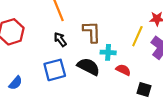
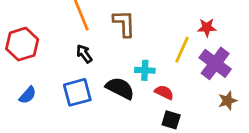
brown L-shape: (92, 32) -> (124, 23), moved
blue semicircle: (16, 83) -> (28, 95), moved
black square: (144, 89) -> (171, 120), moved

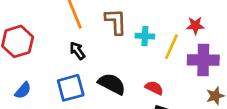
purple cross: (215, 63) -> (203, 60), turned -36
cyan cross: (145, 70) -> (145, 36), moved

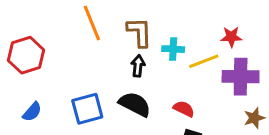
yellow line: (171, 47) -> (204, 61), turned 45
black arrow: (77, 51) -> (138, 66), moved, turned 42

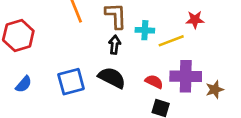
purple cross: (241, 77) -> (186, 76), moved

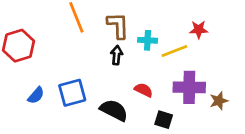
black semicircle: (112, 78) -> (114, 110), moved
red semicircle: (154, 82) -> (144, 90), moved
blue semicircle: (24, 84) -> (36, 95), moved

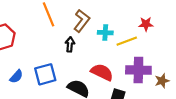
brown L-shape: (118, 25) -> (82, 21), turned 40
black arrow: (117, 55) -> (70, 44), moved
red semicircle: (144, 90) -> (102, 72), size x1.5

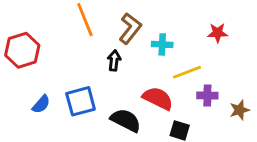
yellow line: (127, 41) -> (187, 72), moved
purple cross: (138, 70) -> (207, 95), size x0.6

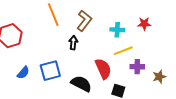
cyan cross: (162, 44) -> (117, 30), moved
red semicircle: (158, 98) -> (103, 69), turned 40

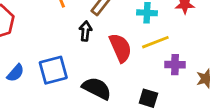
red semicircle: (103, 69) -> (120, 48), moved

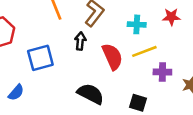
blue square: (53, 70) -> (40, 58), moved
blue semicircle: (16, 73) -> (16, 93), moved

